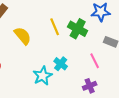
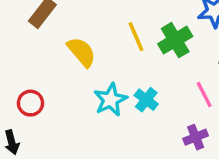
green cross: (78, 29) -> (175, 40), turned 30
cyan star: (43, 76) -> (110, 100), moved

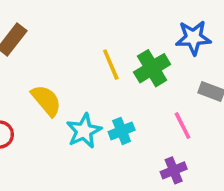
yellow semicircle: (82, 52) -> (46, 100), moved
cyan cross: (146, 100) -> (122, 131), turned 30

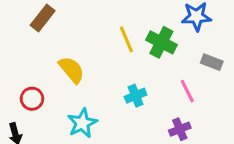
green cross: (152, 68) -> (161, 42), turned -32
cyan star: (84, 131) -> (82, 123), moved

